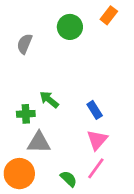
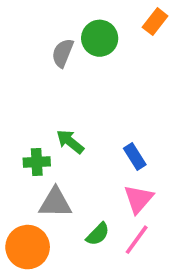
gray semicircle: (25, 44) -> (63, 53), moved
green semicircle: (69, 179) -> (98, 234), moved, turned 90

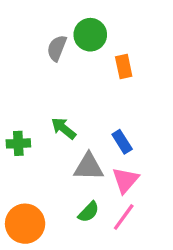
orange rectangle: (155, 22) -> (124, 66), moved, turned -50
green cross: (37, 162) -> (18, 143), moved
gray triangle: (55, 203) -> (89, 167), moved

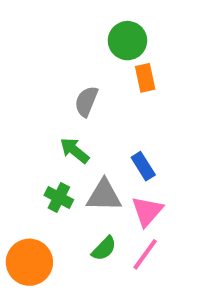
green circle: (90, 35) -> (127, 41), moved
gray semicircle: (57, 48) -> (86, 101), moved
green cross: (18, 143) -> (59, 197), moved, turned 30

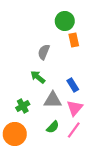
green cross: (59, 197) -> (23, 106), moved, turned 32

